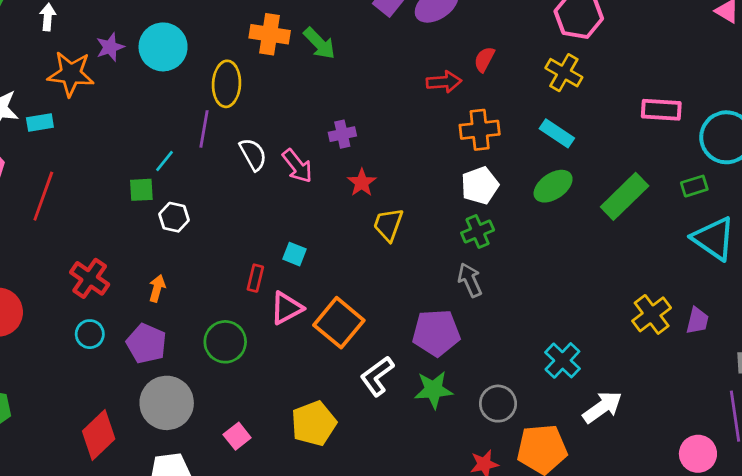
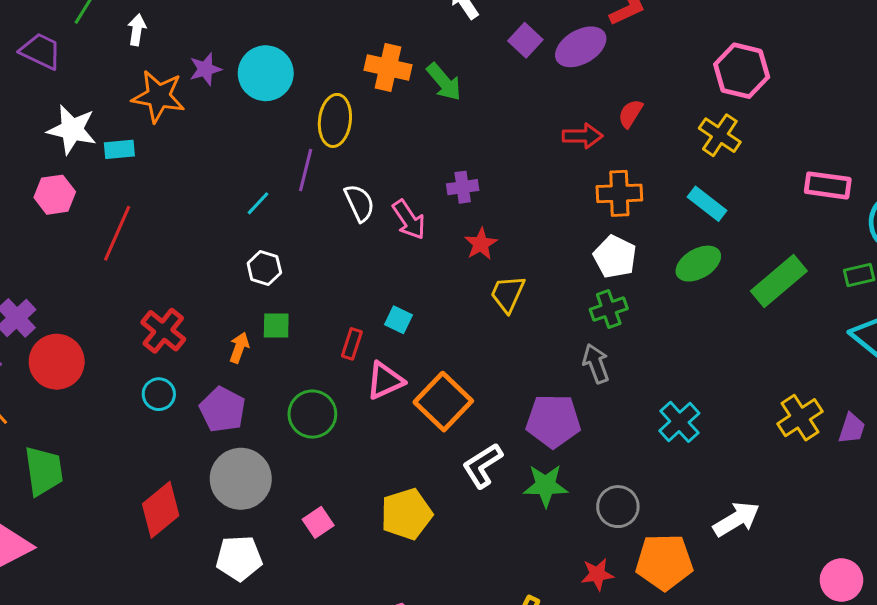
white pentagon: (480, 185) -> (615, 257), turned -30
green square: (141, 190) -> (276, 326), moved
cyan cross: (562, 360) -> (679, 422), moved

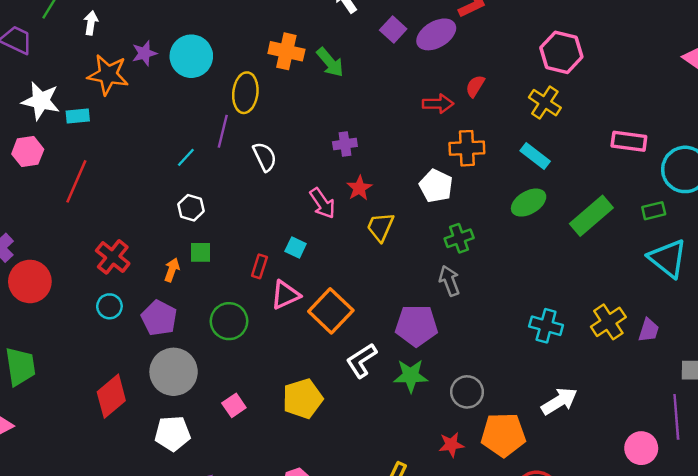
pink arrow: (409, 220) -> (322, 203), moved
white pentagon: (615, 257) -> (436, 186), moved
cyan cross: (679, 422) -> (546, 326), moved, turned -32

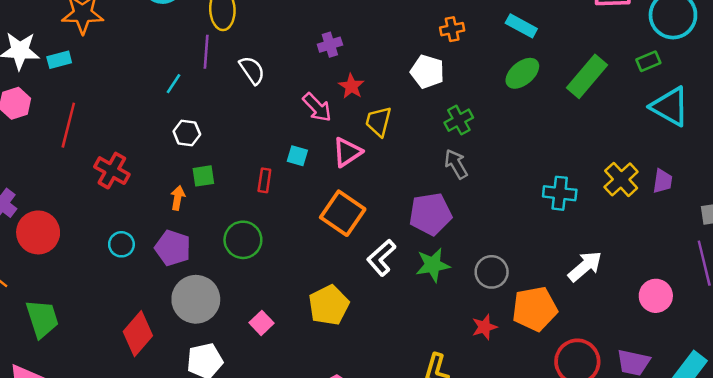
orange cross: (467, 148) -> (452, 29), size x0.7
red cross: (113, 257) -> (112, 171), moved
pink triangle: (285, 295) -> (347, 152), moved
pink circle: (641, 448) -> (656, 296), moved

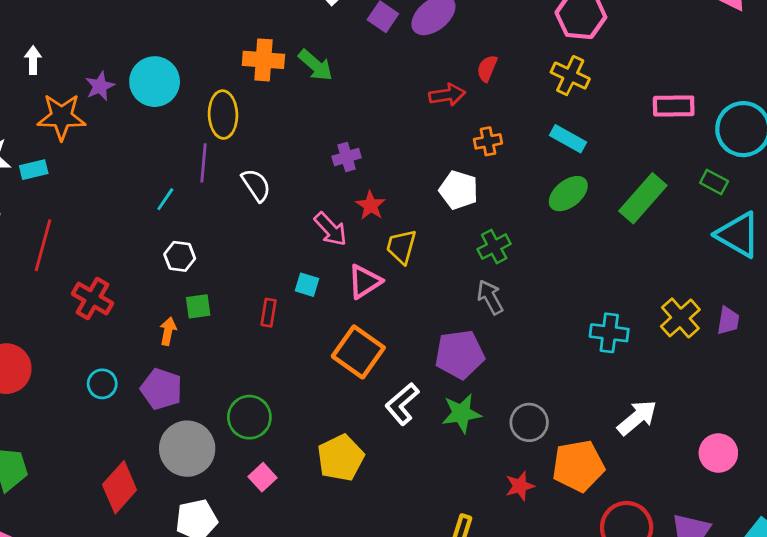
green rectangle: (648, 61) -> (714, 182), turned 50
green circle: (243, 240) -> (249, 417), moved

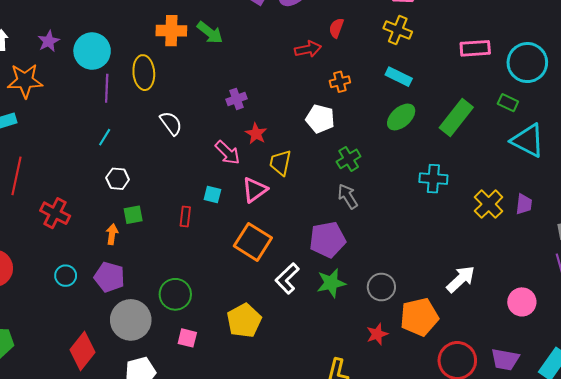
purple star: (100, 86) -> (49, 41), moved
purple line: (203, 163) -> (107, 88), moved
cyan cross: (609, 333) -> (433, 179), moved
pink square: (263, 477) -> (187, 338), turned -30

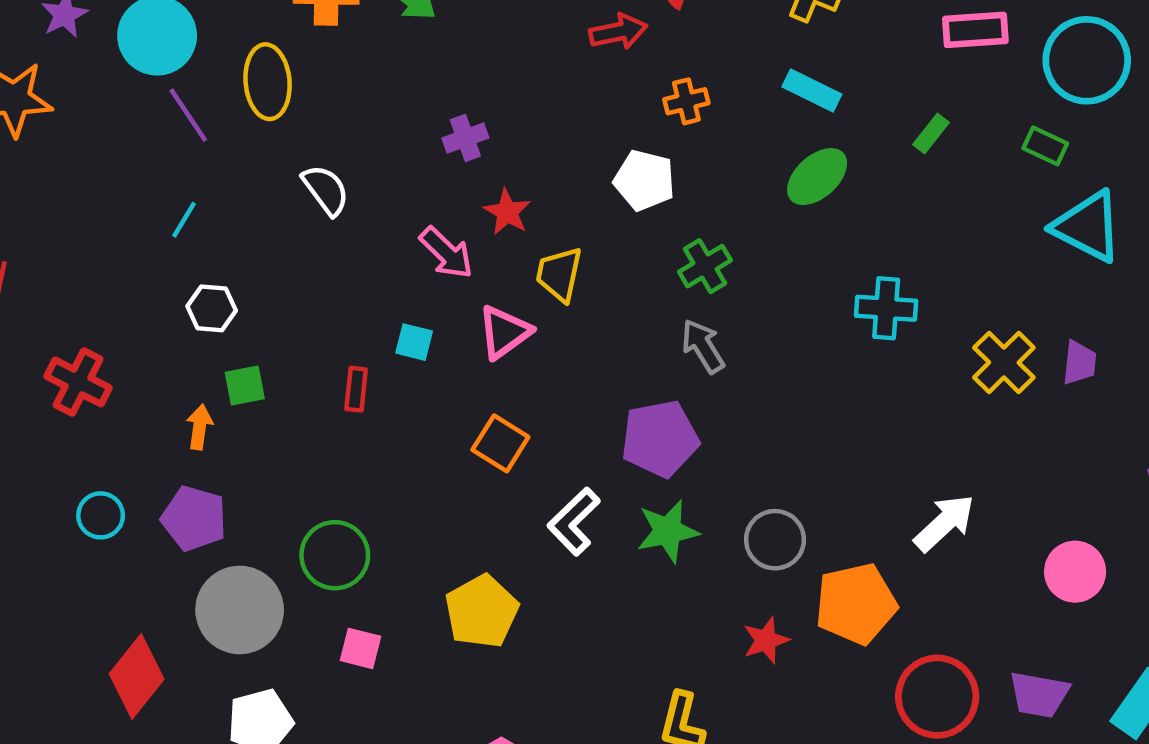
purple line: (107, 88) -> (188, 115), turned -36
green rectangle: (456, 117) -> (931, 134), moved, size x0.5
orange square: (253, 242) -> (500, 443), size x0.7

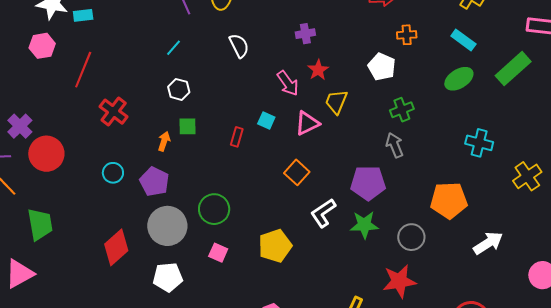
green rectangle: (931, 134) -> (513, 69), size x2.0
orange pentagon: (856, 604) -> (449, 200), moved
red star: (766, 640) -> (399, 281), size x1.6

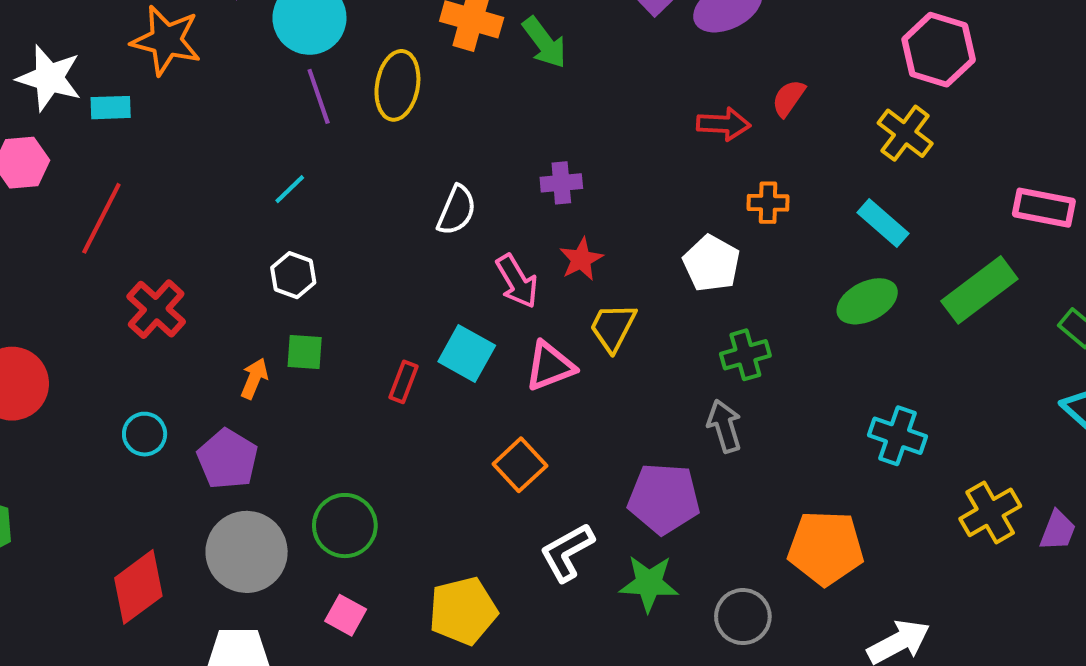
white semicircle: (239, 46) -> (457, 210), moved, turned 45
cyan square: (266, 120) -> (467, 354), size x1.5

